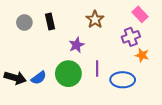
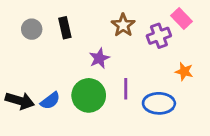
purple cross: (131, 37) -> (159, 36), moved

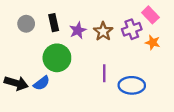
brown star: (123, 25) -> (103, 31), moved
purple star: (99, 58) -> (78, 30), moved
orange star: (184, 72) -> (153, 42), moved
green circle: (89, 95) -> (57, 58), moved

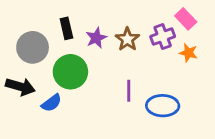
gray circle: (26, 24) -> (33, 47), moved, size x1.5
black arrow: (16, 83) -> (20, 87), moved

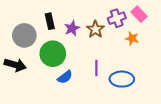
purple cross: (163, 37) -> (117, 18), moved
orange star: (188, 53) -> (132, 38), moved
blue semicircle: (51, 103) -> (65, 77), moved

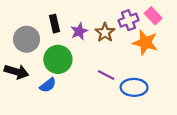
orange star: (132, 38) -> (145, 43), size x1.6
purple line: (96, 68) -> (106, 75), turned -63
blue semicircle: (65, 77) -> (48, 85), moved

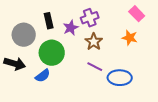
purple cross: (128, 20) -> (90, 18), moved
brown star: (105, 32) -> (94, 42), moved
orange star: (145, 43) -> (130, 38), size x0.7

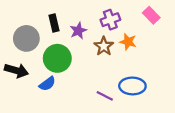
purple cross: (90, 18) -> (110, 20), moved
orange star: (130, 38) -> (128, 42), moved
purple line: (95, 67) -> (105, 96), moved

